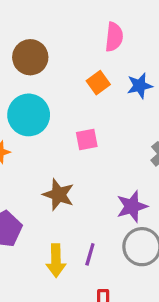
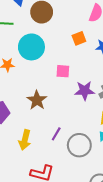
purple star: (132, 206) -> (85, 91), moved
purple line: (90, 254) -> (56, 134), moved

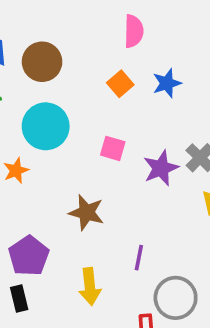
pink square: (63, 71) -> (113, 148), turned 32
gray circle: (79, 145) -> (176, 298), moved

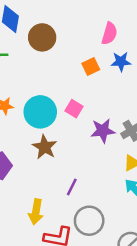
blue star: (167, 83) -> (121, 62), moved
cyan circle: (46, 126) -> (40, 112), moved
yellow arrow: (90, 286) -> (36, 212), moved

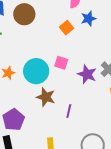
purple star: (103, 131) -> (87, 74), turned -30
purple line: (72, 187) -> (69, 111), moved

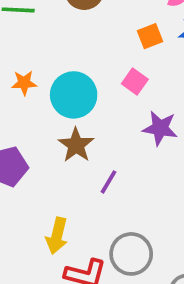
pink square: (61, 63) -> (135, 81), moved
purple star: (87, 74) -> (160, 128), turned -30

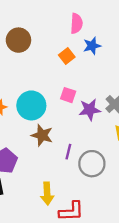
pink square: (135, 81) -> (68, 95), moved
gray circle: (131, 254) -> (92, 164), moved

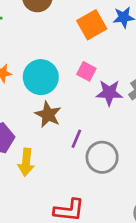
orange square: (67, 56) -> (92, 25), size x1.5
yellow arrow: (47, 194) -> (26, 162), moved

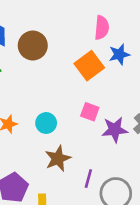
cyan circle: (41, 77) -> (46, 123), size x0.6
brown star: (48, 115) -> (58, 159), turned 30

